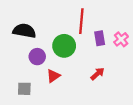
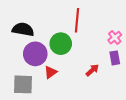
purple rectangle: (100, 38) -> (115, 58), moved
purple circle: (37, 57) -> (35, 54), size x1.5
gray square: (24, 89) -> (23, 84), size x1.5

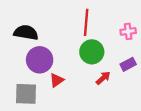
pink cross: (115, 38) -> (128, 31), moved, turned 32
green circle: (61, 44) -> (92, 52), moved
purple rectangle: (115, 58) -> (128, 64), turned 72

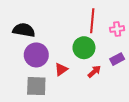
red line: (86, 22) -> (92, 21), moved
red triangle: (57, 80) -> (61, 69), moved
gray square: (26, 94) -> (36, 86), moved

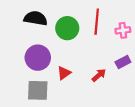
black semicircle: (24, 30) -> (36, 18), moved
green circle: (84, 48) -> (67, 28), moved

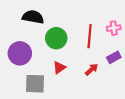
red line: (97, 22) -> (90, 36), moved
green circle: (67, 28) -> (56, 38), moved
purple circle: (38, 58) -> (20, 53), moved

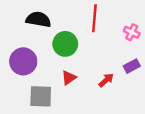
pink cross: (114, 28) -> (132, 32), turned 32
red line: (90, 36) -> (94, 18), moved

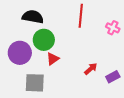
green circle: (65, 44) -> (44, 40), moved
purple rectangle: (132, 66) -> (113, 77), moved
red triangle: (69, 78) -> (53, 59), moved

